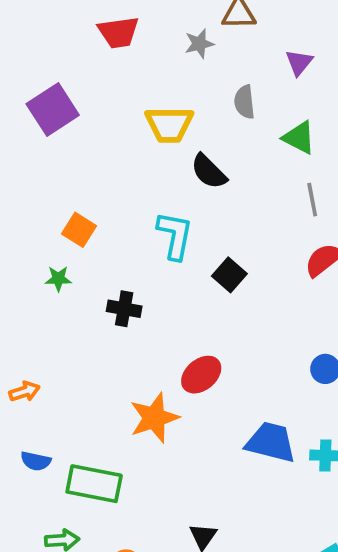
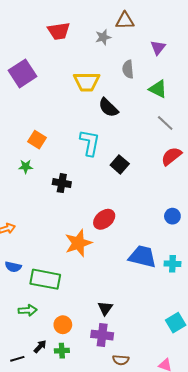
gray line: (312, 200) -> (165, 123), turned -36

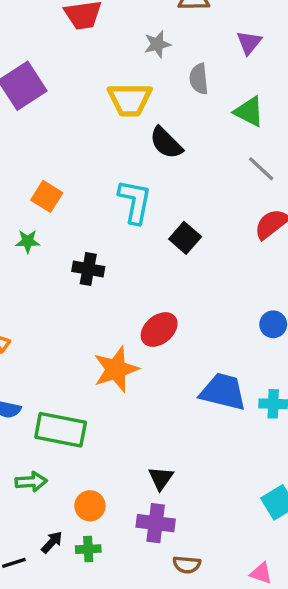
gray star: (103, 37) -> (157, 44), moved

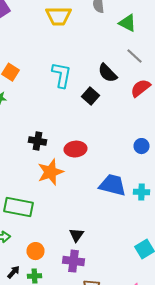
black semicircle: (166, 143) -> (108, 73), moved
black cross: (88, 269) -> (38, 141), moved
red ellipse: (159, 330) -> (76, 149), turned 35

